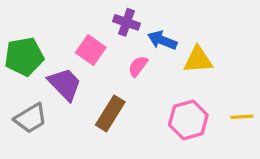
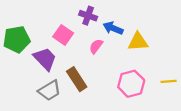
brown rectangle: (110, 113) -> (77, 79), turned -65
gray trapezoid: (31, 118) -> (50, 90), moved

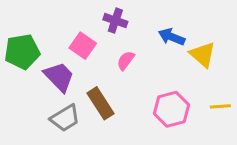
blue arrow: (113, 28) -> (172, 37), moved
yellow triangle: (138, 42) -> (203, 55), moved, turned 45

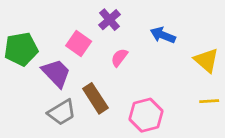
purple cross: (115, 21) -> (109, 20), turned 30
yellow triangle: (203, 55) -> (206, 60), moved
pink hexagon: (172, 109) -> (146, 115), moved

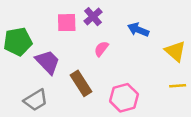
pink square: (79, 44) -> (67, 23), moved, turned -36
gray trapezoid: (62, 112) -> (36, 100), moved

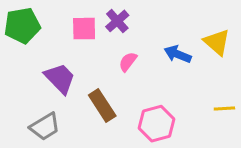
blue arrow: (138, 30) -> (178, 54), moved
green pentagon: (18, 42) -> (22, 26), moved
yellow triangle: (175, 51) -> (217, 42), moved

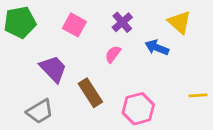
purple cross: (117, 21) -> (122, 22), moved
pink square: (84, 29) -> (74, 25), turned 30
yellow triangle: (217, 42) -> (179, 22), moved

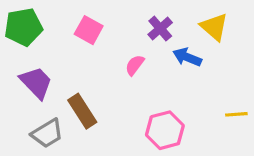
purple cross: (122, 22) -> (160, 29), moved
purple trapezoid: (53, 69) -> (36, 83), moved
brown rectangle: (90, 93) -> (82, 111), moved

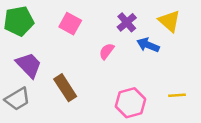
yellow line: (236, 114) -> (177, 95), moved
gray trapezoid: (47, 133) -> (17, 99), moved

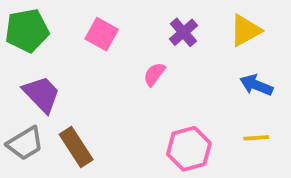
yellow triangle: (169, 21) -> (245, 31), turned 50
blue arrow: (148, 45) -> (256, 85), moved
brown rectangle: (65, 88) -> (76, 147), moved

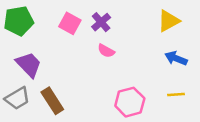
purple cross: (183, 32) -> (101, 22), moved
pink semicircle: (154, 74) -> (106, 51), turned -98

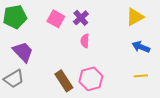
pink semicircle: (106, 51) -> (85, 41), turned 64
brown rectangle: (52, 101) -> (64, 81), moved
pink hexagon: (130, 102) -> (91, 79), moved

